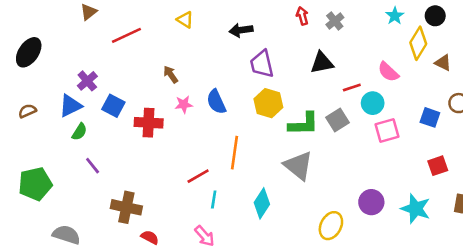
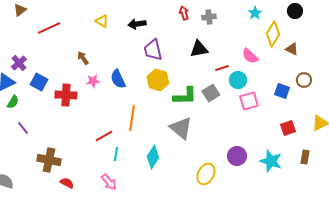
black circle: (435, 16) -> (295, 11), moved
yellow triangle: (185, 20) -> (102, 21), moved
gray cross: (335, 21) -> (209, 17), turned 32

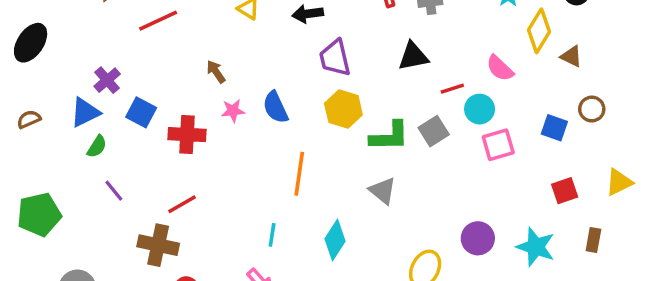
gray triangle: (181, 128) -> (383, 191), size x0.7
red line: (104, 136) -> (182, 204), moved

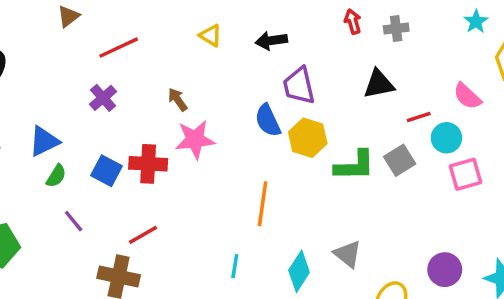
purple cross: (107, 80) -> (103, 98), moved
blue semicircle: (275, 107) -> (268, 120), moved
pink star: (233, 111) -> (195, 140), size x1.6
blue square: (141, 112) -> (106, 171), moved
gray triangle: (383, 191) -> (348, 254), moved

